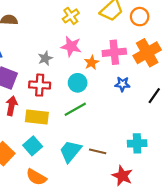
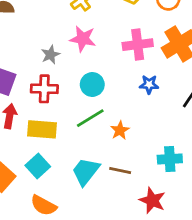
orange star: (92, 63) -> (120, 130), moved

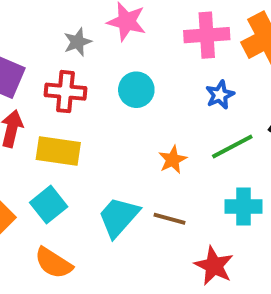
blue star: (149, 84) -> (220, 95), turned -30
green line: (90, 118) -> (232, 147), moved

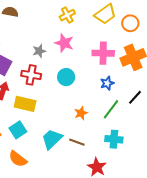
green line: (232, 147) -> (111, 109), turned -30

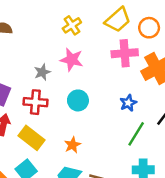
pink cross: (103, 53) -> (125, 53), moved
yellow rectangle: (25, 104) -> (32, 138), turned 30
orange star: (81, 113) -> (72, 145), moved

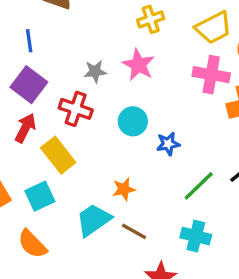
blue star: (128, 103) -> (168, 144), moved
orange star: (72, 145) -> (124, 189), moved

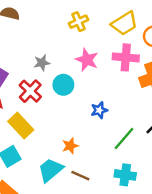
pink star: (138, 65) -> (87, 60), moved
red cross: (76, 109) -> (30, 91), turned 30
cyan circle: (133, 121) -> (63, 85), moved

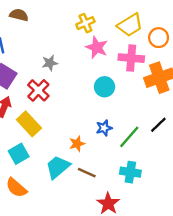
pink star: (87, 60) -> (97, 47), moved
cyan circle: (63, 85) -> (105, 87), moved
blue star: (99, 110) -> (104, 128), moved

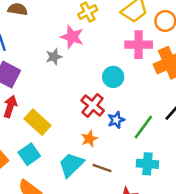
pink star: (97, 47) -> (72, 37), moved
red cross: (38, 90) -> (93, 105), moved

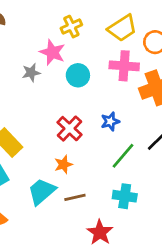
cyan circle: (113, 77) -> (78, 75), moved
blue star: (116, 120) -> (110, 121), moved
brown line: (102, 168) -> (75, 197), turned -36

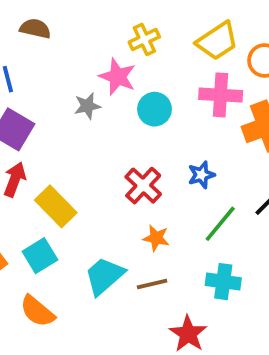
orange star: (63, 164) -> (156, 238), moved, turned 30

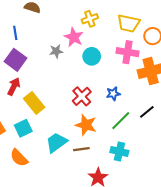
yellow trapezoid: (217, 41) -> (129, 23), turned 40
orange star: (156, 238) -> (86, 125), size x1.5

